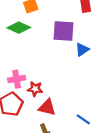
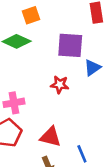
red star: (35, 89) -> (60, 85), moved
blue line: (83, 119) -> (82, 154), moved, turned 32

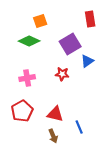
purple square: (70, 45) -> (70, 44), turned -35
pink cross: (14, 103) -> (27, 78), moved

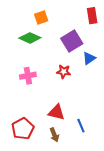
red pentagon: (22, 111) -> (23, 129), moved

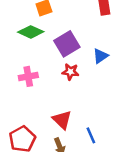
purple square: (72, 41) -> (67, 44), moved
red triangle: (56, 112) -> (62, 120), turned 30

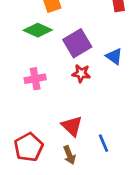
blue triangle: (101, 56) -> (114, 56), turned -49

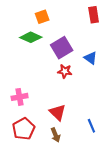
pink cross: (35, 79) -> (20, 97), moved
blue line: (104, 143) -> (91, 126), moved

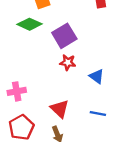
blue triangle: (90, 58) -> (97, 76), moved
blue line: (91, 126) -> (98, 113), moved, turned -56

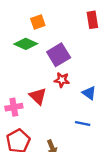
red triangle: (60, 109) -> (38, 96), moved
blue line: (98, 113) -> (83, 124), moved

